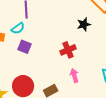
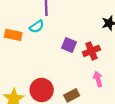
purple square: (25, 47) -> (69, 45), moved

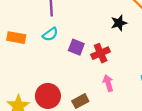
cyan semicircle: (37, 27) -> (50, 34), moved

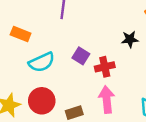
cyan semicircle: (50, 34) -> (42, 62), moved, size x1.5
pink arrow: (108, 83) -> (107, 99), size x1.5

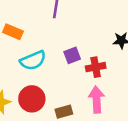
purple square: (81, 56) -> (72, 55), turned 35

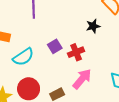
pink arrow: (96, 100) -> (82, 79), turned 55

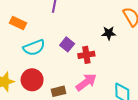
purple square: (55, 46) -> (67, 44), turned -32

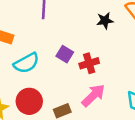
black star: (109, 33) -> (105, 21), moved

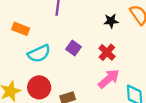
red cross: (89, 63) -> (107, 52), moved, turned -35
pink arrow: (93, 95) -> (109, 79), moved

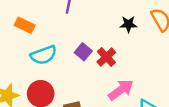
red cross: (107, 52) -> (106, 57), moved

